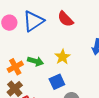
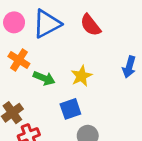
orange cross: (15, 67) -> (19, 60), moved, turned -35

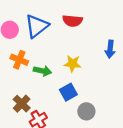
red semicircle: (91, 25) -> (72, 21), turned -36
yellow star: (81, 76) -> (73, 64), turned -30

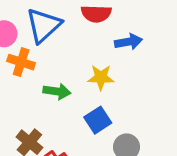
blue arrow: (110, 49) -> (128, 42), moved, turned -102
orange cross: (19, 60) -> (21, 62), moved

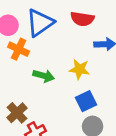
blue square: (98, 120) -> (86, 101), moved

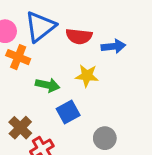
red semicircle: (82, 19) -> (79, 36), moved
blue square: (86, 101) -> (68, 112), moved

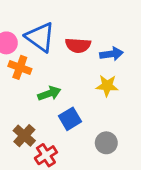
blue triangle: (40, 26) -> (40, 37), turned -44
yellow star: (87, 76) -> (107, 86), moved
green arrow: (48, 85) -> (49, 93), turned -30

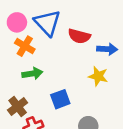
green arrow: (49, 93) -> (32, 74), moved

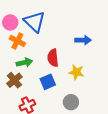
red semicircle: (79, 36) -> (53, 58), moved, turned 72
yellow star: (98, 76) -> (76, 72), moved
brown cross: (18, 106) -> (14, 80), moved

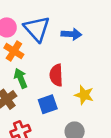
blue arrow: (83, 40) -> (71, 34), moved
green arrow: (24, 63) -> (21, 78), turned -105

